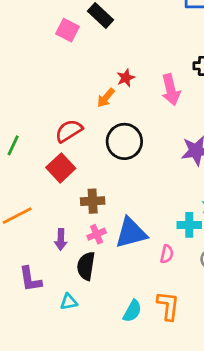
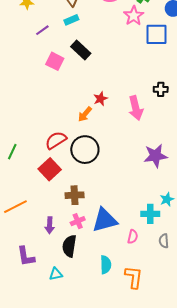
black circle: (124, 141) -> (85, 150), moved
cyan semicircle: (132, 311) -> (106, 265), moved, turned -30

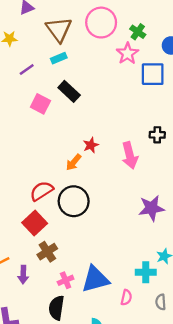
brown cross: (75, 195) -> (47, 252), moved, turned -30
purple arrow: (50, 225) -> (23, 275), moved

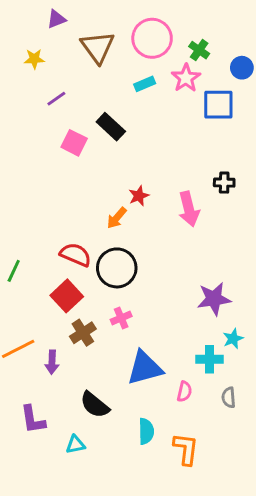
cyan rectangle: (59, 58) -> (145, 84), moved
red semicircle: (42, 191) -> (76, 255), turned 55
purple star: (152, 208) -> (214, 299), moved
pink cross: (66, 280) -> (121, 318), moved
black semicircle: (56, 308) -> (95, 405), turned -60

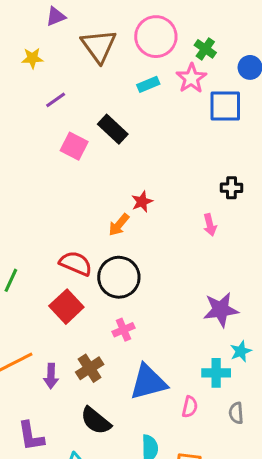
pink arrow: (189, 209) -> (210, 225), moved, size x0.6
brown cross: (83, 333) -> (90, 368), moved

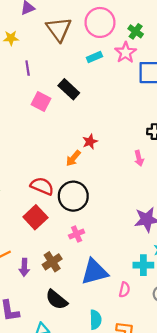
purple line: (56, 100) -> (28, 68), turned -64

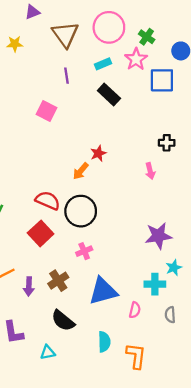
purple line: (28, 68) -> (67, 76), moved
black rectangle: (69, 89) -> (109, 94), moved

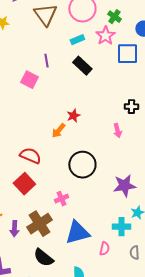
purple line: (67, 76) -> (46, 61), moved
black circle: (81, 211) -> (82, 165), moved
brown cross: (58, 281) -> (39, 224), size x1.4

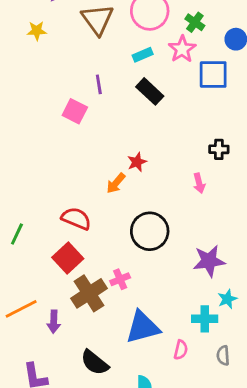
brown cross: (39, 224) -> (89, 293), moved

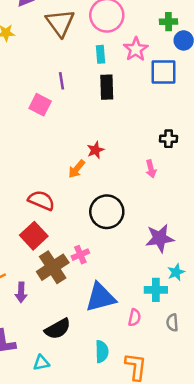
green cross: (195, 22) -> (169, 22), moved, turned -36
cyan rectangle: (143, 55) -> (101, 54), turned -72
black rectangle: (150, 91) -> (107, 87), turned 45
black semicircle: (95, 363) -> (58, 329), turned -68

